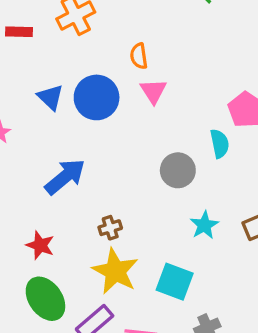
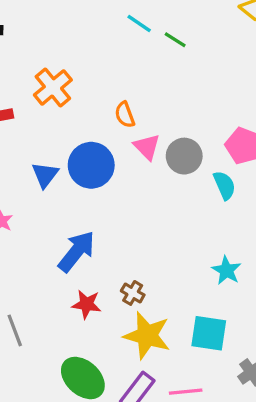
blue triangle: (51, 97) -> (45, 175), turned 36
gray circle: (178, 170) -> (184, 156), moved
brown cross: (110, 228) -> (133, 293), turned -30
red star: (40, 245) -> (87, 304), moved

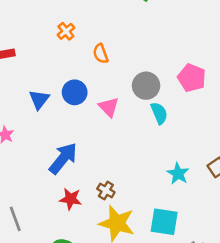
orange cross: (53, 87) -> (66, 31), moved, size x0.6
pink triangle: (147, 147) -> (109, 107), moved
blue circle: (91, 165) -> (75, 92), size x0.7
cyan semicircle: (224, 185) -> (159, 113), moved

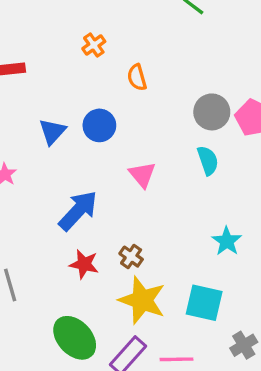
gray circle: (146, 86) -> (212, 112), moved
pink triangle: (109, 107) -> (142, 175), moved

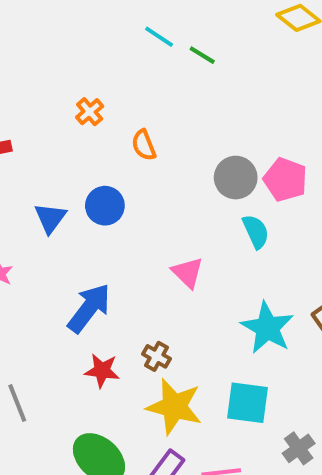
cyan semicircle: (208, 160) -> (256, 232), moved
pink triangle: (142, 175) -> (188, 273), moved
cyan star: (227, 241) -> (267, 328), size x1.5

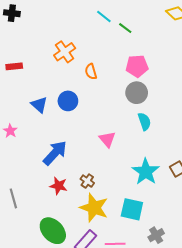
orange cross: (90, 112) -> (65, 52), size x1.5
pink pentagon: (285, 180) -> (137, 66), moved, turned -30
blue triangle: (50, 218) -> (39, 105), turned -30

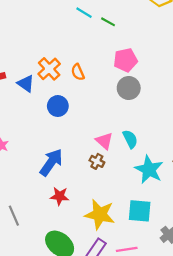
orange cross: (65, 52) -> (49, 69), moved
blue triangle: (39, 105) -> (26, 84), moved
cyan semicircle: (144, 121) -> (130, 139), moved
brown cross: (87, 181) -> (97, 161), moved

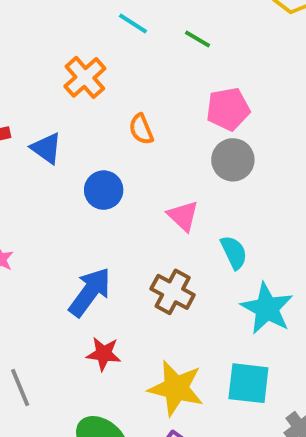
cyan line: (84, 13) -> (133, 24), moved
orange cross: (49, 69) -> (85, 77), moved
pink triangle: (104, 141) -> (183, 216), moved
brown cross: (97, 161) -> (173, 292), size x1.5

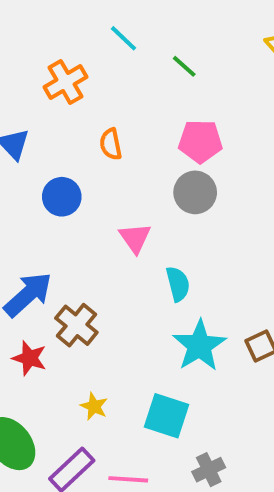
brown cross: (173, 292) -> (76, 325), moved
yellow star: (176, 388) -> (94, 406), size x0.5

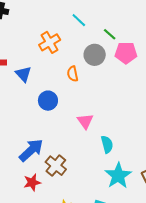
pink pentagon: (200, 141) -> (126, 53), moved
gray circle: (195, 192) -> (95, 55), moved
red star: (29, 358) -> (32, 182), turned -30

